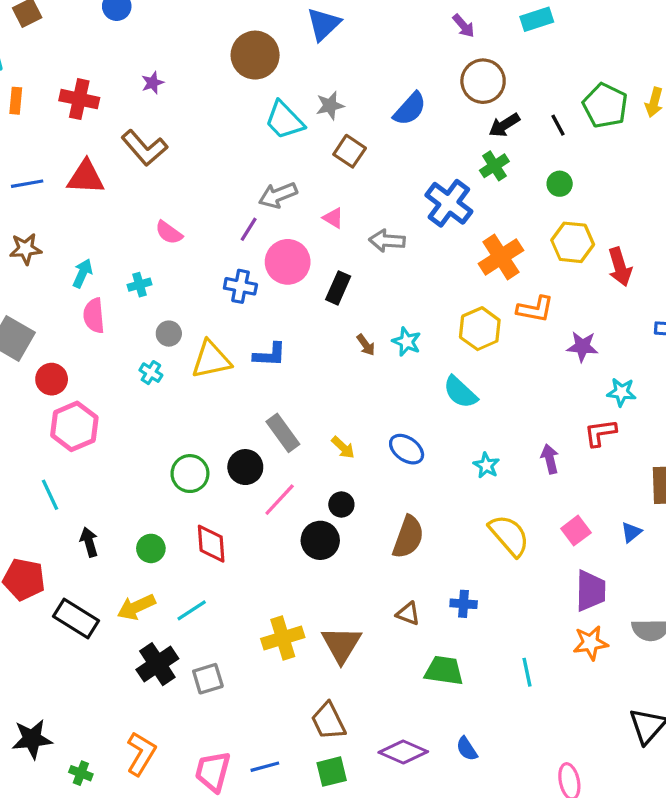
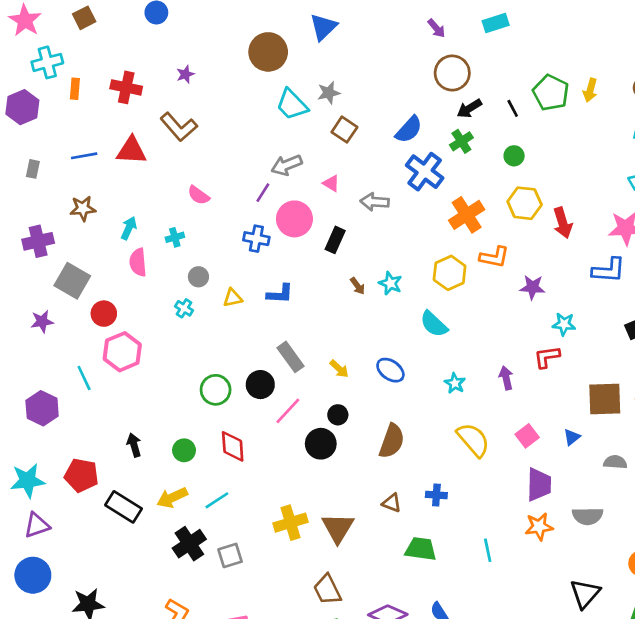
blue semicircle: (410, 109) -> (409, 130), moved
yellow triangle: (211, 360) -> (233, 298), size x0.6
cyan line: (50, 495) -> (84, 378), moved

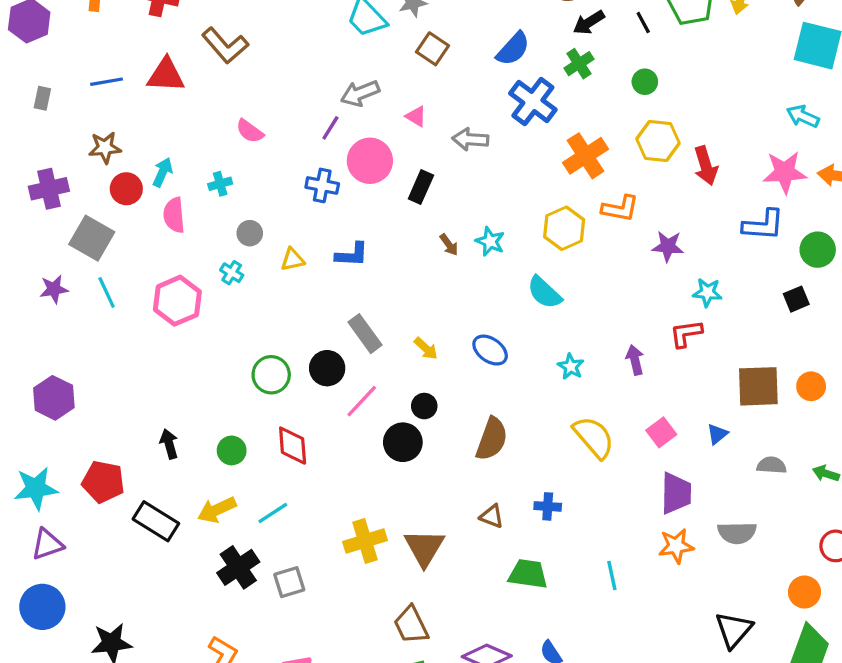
red circle: (104, 314) -> (126, 189), moved
pink hexagon: (122, 352) -> (177, 301), moved
cyan line: (84, 378) -> (107, 292), moved

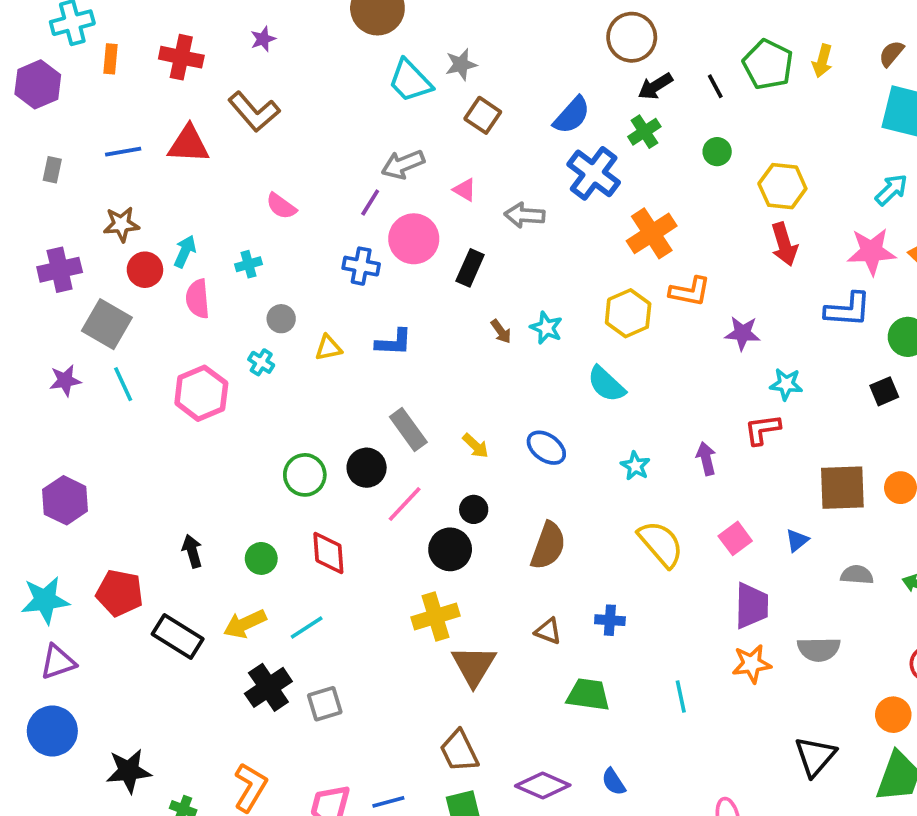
cyan arrow: (803, 116) -> (891, 190), turned 112
yellow hexagon: (658, 141) -> (782, 186), moved
yellow cross: (365, 541) -> (436, 617), moved

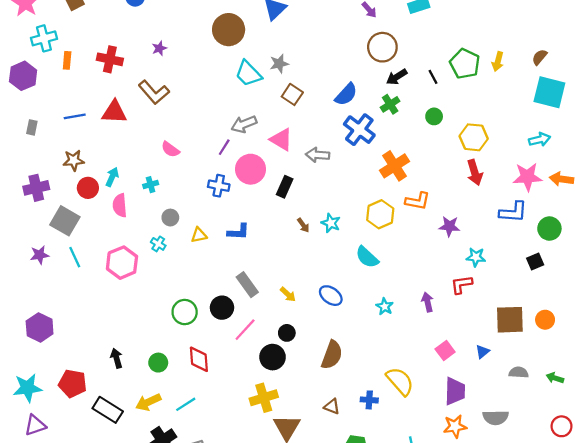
pink triangle: (465, 190) -> (281, 140), size x1.6
cyan arrow: (891, 190) -> (540, 140), turned 30
yellow semicircle: (661, 544) -> (400, 381), moved

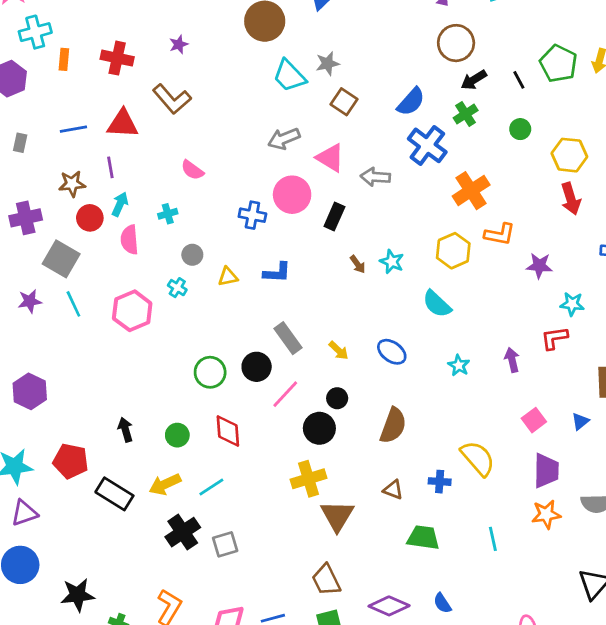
purple line: (224, 147) -> (110, 167), moved, turned -42

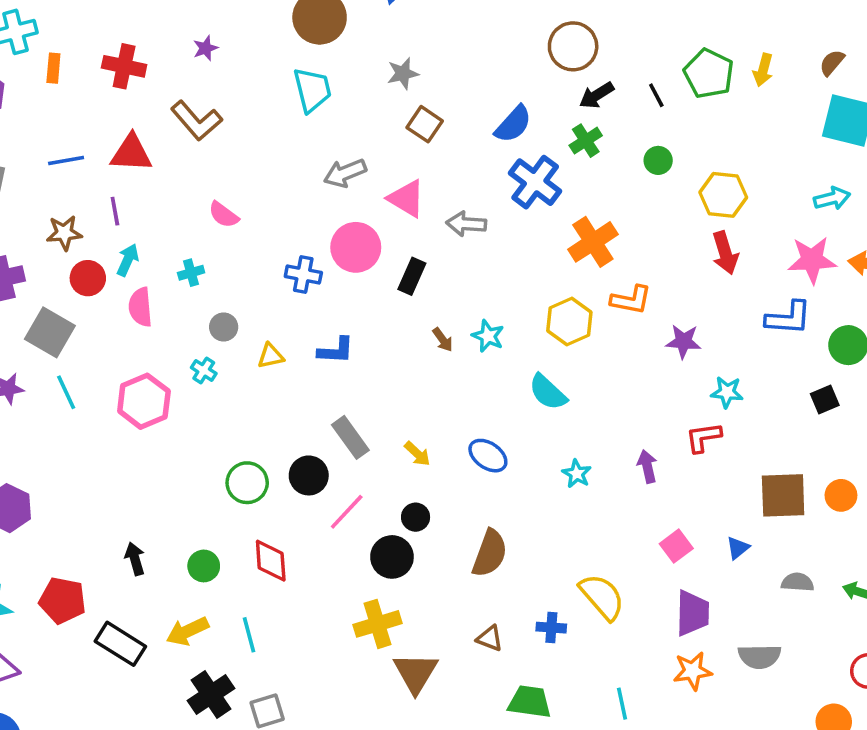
cyan trapezoid: (289, 76) -> (312, 90), moved, turned -150
cyan line: (211, 487) -> (249, 635), turned -72

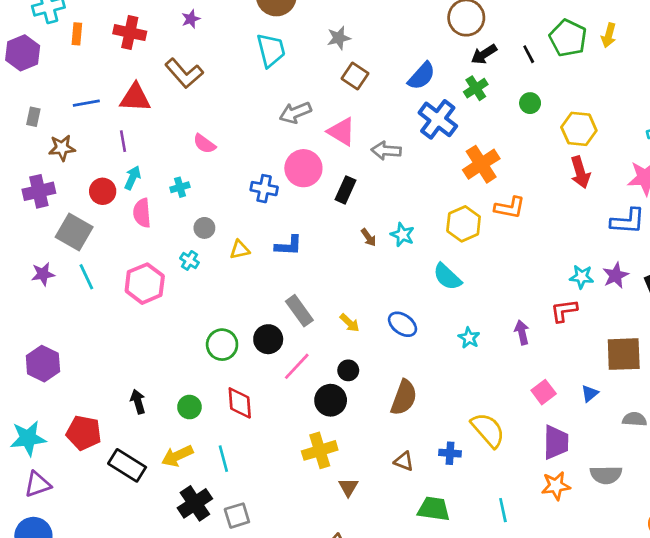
brown star: (64, 233) -> (62, 148), moved
purple star: (683, 341) -> (616, 275), moved, turned -30
brown triangle: (416, 673) -> (348, 487), size x0.6

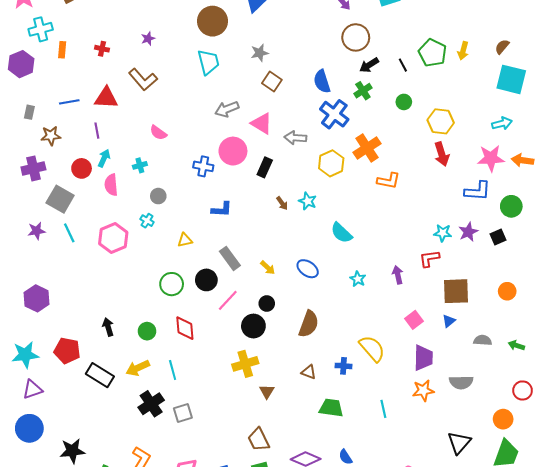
red cross: (130, 33) -> (102, 49), size x0.6
blue semicircle: (421, 76) -> (322, 81), turned 120
yellow hexagon: (464, 224) -> (331, 163), moved
yellow triangle: (240, 250) -> (185, 240), moved
brown square: (624, 354) -> (456, 291), moved

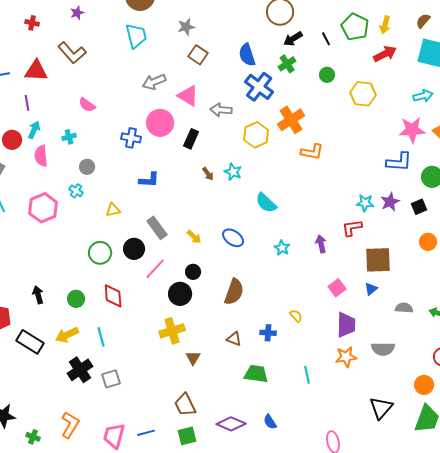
red arrow: (442, 154) -> (385, 54), moved, turned -100
orange circle: (507, 291) -> (428, 242), moved
yellow semicircle: (372, 349) -> (296, 316), size x0.5

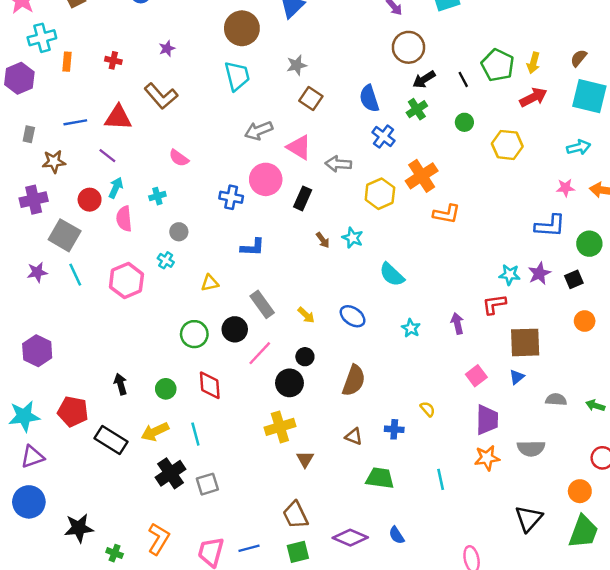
blue cross: (259, 87) -> (383, 137), size x0.7
purple line: (27, 103) -> (107, 156), turned -42
pink star: (412, 130) -> (566, 188), size x0.6

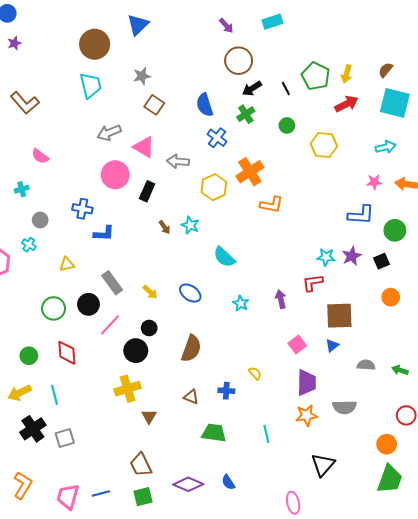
purple star: (167, 48) -> (14, 43), moved
blue cross: (231, 197) -> (82, 209), moved
black triangle: (529, 519) -> (323, 465), moved

